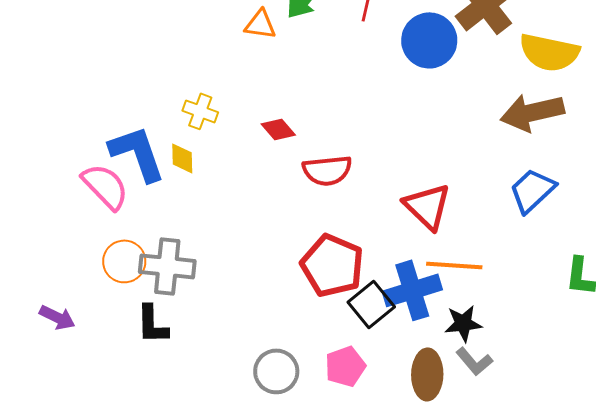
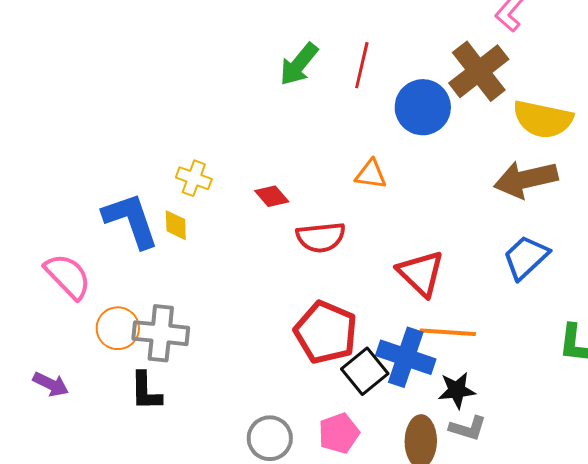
orange triangle: (260, 24) -> (371, 174), moved
pink semicircle: (105, 186) -> (68, 276), moved
blue cross: (412, 290) -> (406, 357), turned 36
gray L-shape: (474, 361) -> (468, 428), turned -33

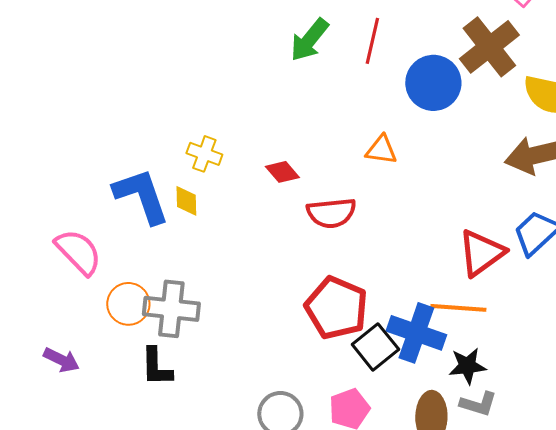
red triangle: (421, 273) -> (481, 253), moved, turned 40

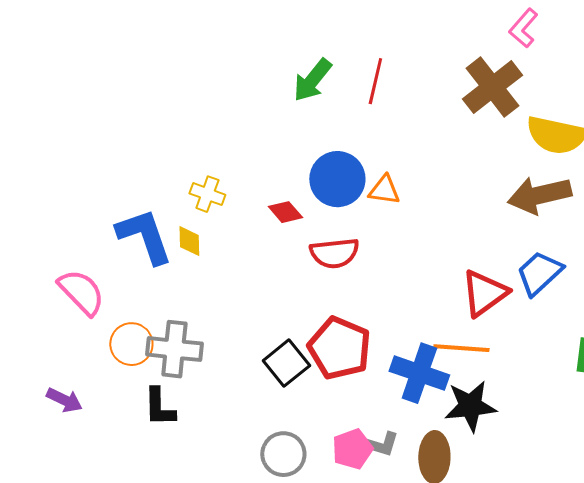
blue circle: (433, 83) -> (337, 179), moved
black square: (375, 347) -> (286, 363), moved
black star: (467, 366) -> (470, 406), size x1.4
gray L-shape: (478, 404) -> (380, 444), moved

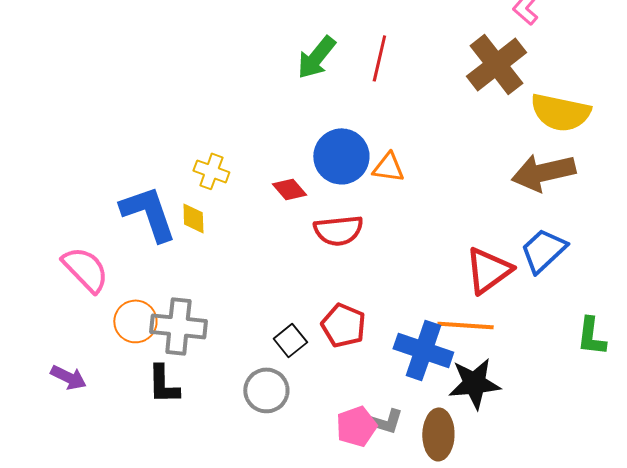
red pentagon: (339, 348) -> (343, 325), size x0.7
black square: (286, 363) -> (290, 340), size x0.7
gray circle: (283, 454) -> (266, 390), moved

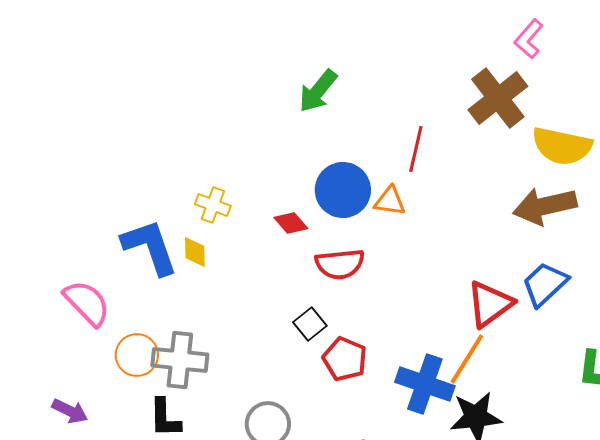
red line: (379, 58) -> (416, 149), moved
orange line: (465, 325) -> (467, 359), turned -62
black square: (290, 340) -> (310, 324), moved

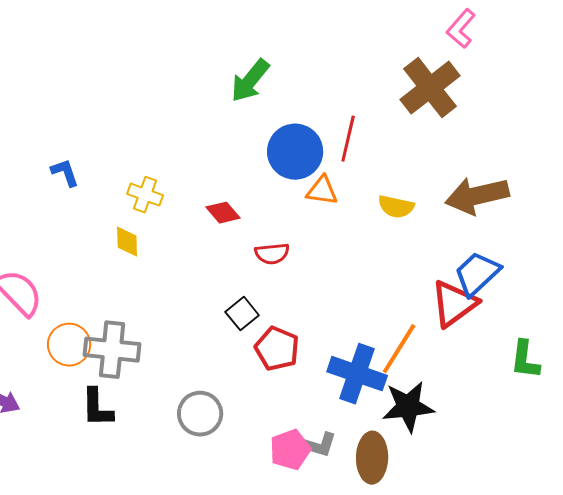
yellow semicircle: (562, 146) -> (396, 207), moved, size x0.6
blue circle: (343, 190) -> (295, 152), moved
blue L-shape: (150, 247) -> (65, 173), moved, size x0.5
red semicircle: (340, 264) -> (272, 254), size x0.7
red triangle: (490, 304) -> (454, 304), moved

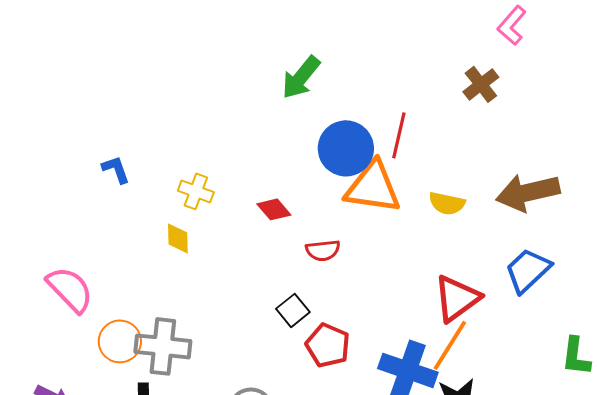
brown cross: (430, 88) -> (481, 84), size x0.6
orange triangle: (322, 191) -> (373, 187), size x1.8
red triangle: (454, 304) -> (457, 298), moved

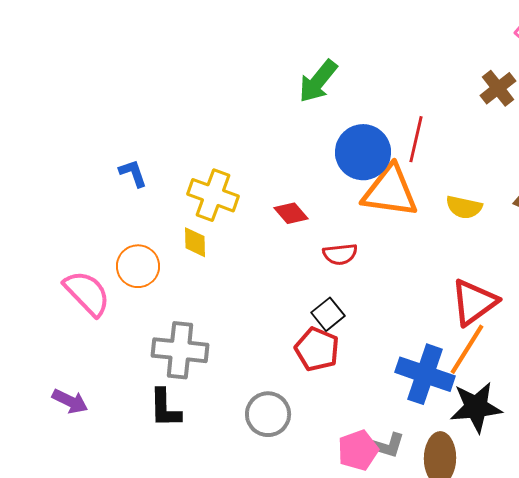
yellow cross: (196, 191) -> (213, 195), size x1.4
black square: (293, 310) -> (328, 314), moved
orange circle: (120, 341) -> (138, 266), moved
red pentagon: (328, 345) -> (317, 349), moved

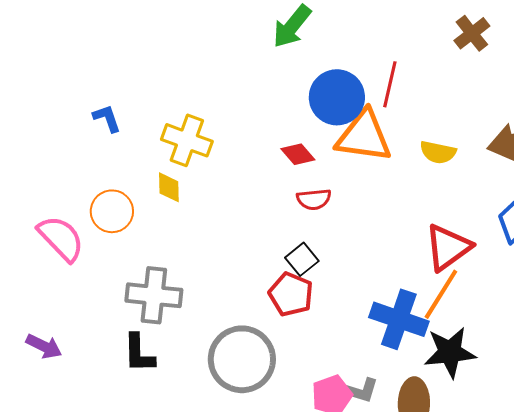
red diamond: (291, 213) -> (298, 154), moved
gray circle: (268, 414) -> (242, 359), size x1.5

